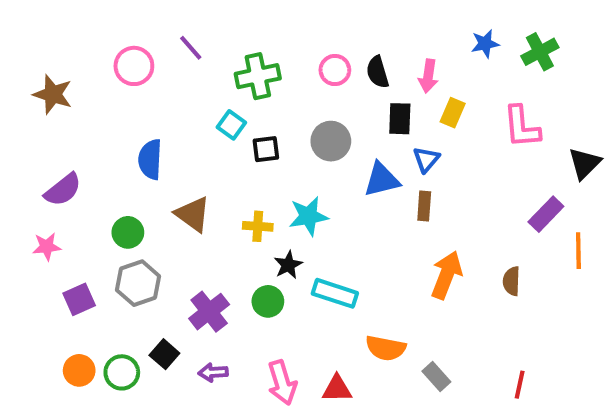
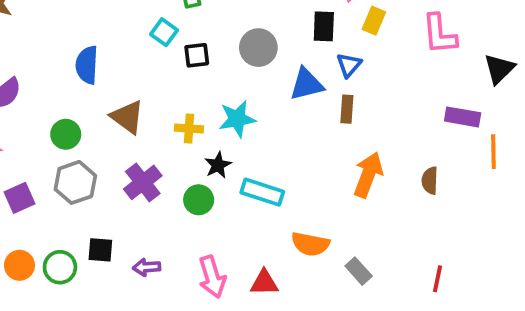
purple rectangle: (546, 214) -> (463, 117), turned 56
purple cross: (209, 312) -> (143, 182), moved
black square: (164, 354) -> (100, 250), turned -36

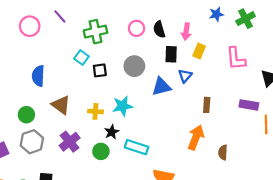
brown rectangle: (347, 109) -> (207, 105), moved
brown semicircle: (430, 181) -> (223, 152), moved

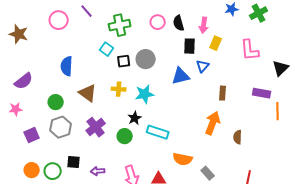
gray circle: (134, 66) -> (146, 59), moved
yellow cross: (95, 111) -> (119, 89), moved

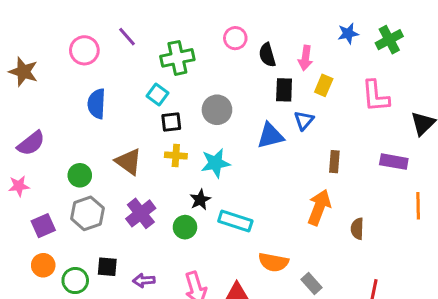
pink circle: (158, 22) -> (235, 38), moved
black square: (124, 61) -> (171, 122), moved
blue semicircle: (67, 66) -> (97, 104), moved
orange line: (278, 111) -> (418, 206), moved
orange circle: (32, 170) -> (43, 265), moved

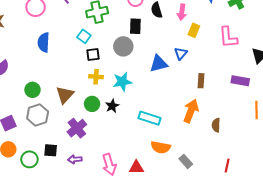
black rectangle: (284, 90) -> (135, 26), moved
brown triangle: (129, 162) -> (65, 95), moved, turned 36
purple cross: (141, 213) -> (77, 128), moved
cyan rectangle: (235, 221) -> (150, 118), moved
green circle: (185, 227) -> (92, 104), moved

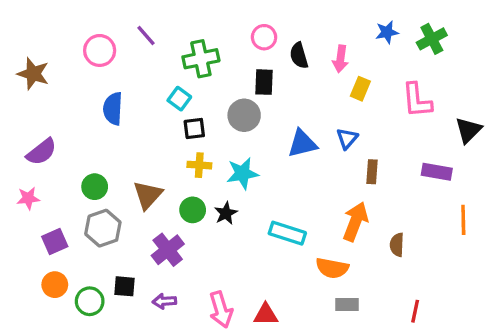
blue triangle: (181, 53) -> (347, 138), moved
orange semicircle: (161, 147) -> (332, 268), moved
gray rectangle: (186, 161) -> (347, 305), turned -48

